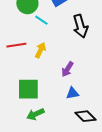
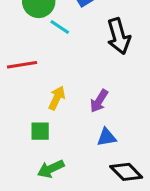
yellow arrow: (40, 50) -> (57, 98), moved
green square: (28, 89) -> (40, 131), size x0.6

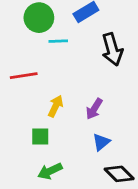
cyan line: (60, 27) -> (58, 41), turned -36
blue triangle: (107, 137) -> (101, 142), turned -30

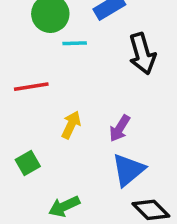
green square: (40, 137) -> (28, 163), moved, turned -30
blue triangle: (101, 142) -> (128, 170), size x1.5

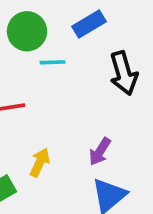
yellow arrow: (71, 125) -> (40, 163), moved

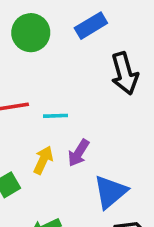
cyan line: (53, 62) -> (56, 116), moved
purple arrow: (100, 152) -> (79, 153), moved

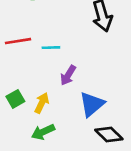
yellow arrow: (43, 160) -> (42, 103), moved

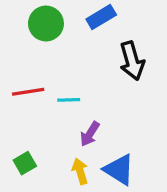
yellow arrow: (42, 103) -> (80, 171), moved, turned -42
blue triangle: (92, 104) -> (119, 170), turned -48

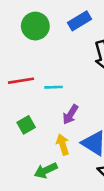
green square: (25, 163) -> (26, 125), moved

